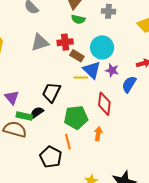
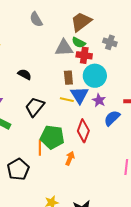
gray triangle: (40, 42) -> (64, 48), moved
red cross: (65, 42) -> (84, 55), moved
brown rectangle: (77, 56) -> (68, 78), turned 40
black semicircle: (37, 112) -> (25, 74), moved, turned 48
orange line: (68, 142) -> (40, 148), moved

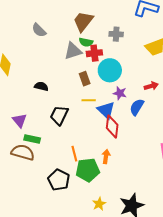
blue triangle: (79, 95) -> (106, 110), moved
green pentagon: (52, 137) -> (88, 170), moved

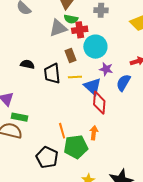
black trapezoid: (59, 115) -> (52, 74), moved, turned -30

